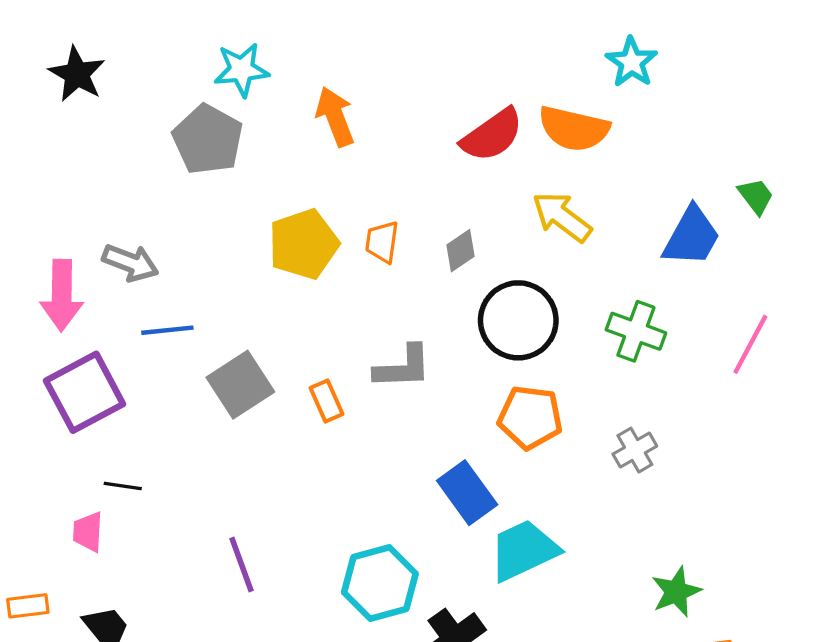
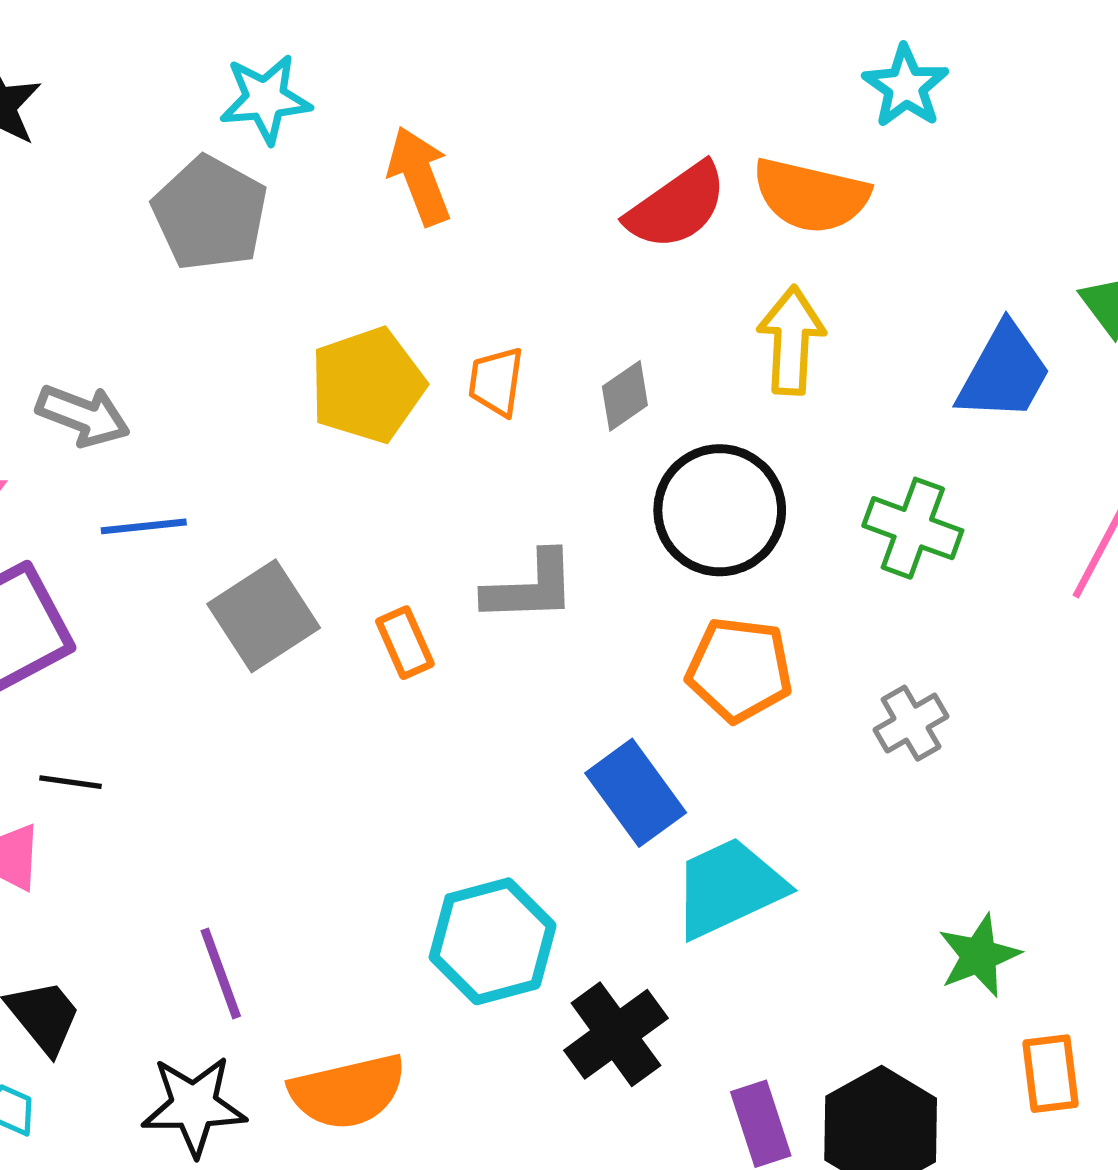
yellow arrow: (562, 217) -> (791, 340), turned 56
purple line: (241, 564) -> (221, 973), moved

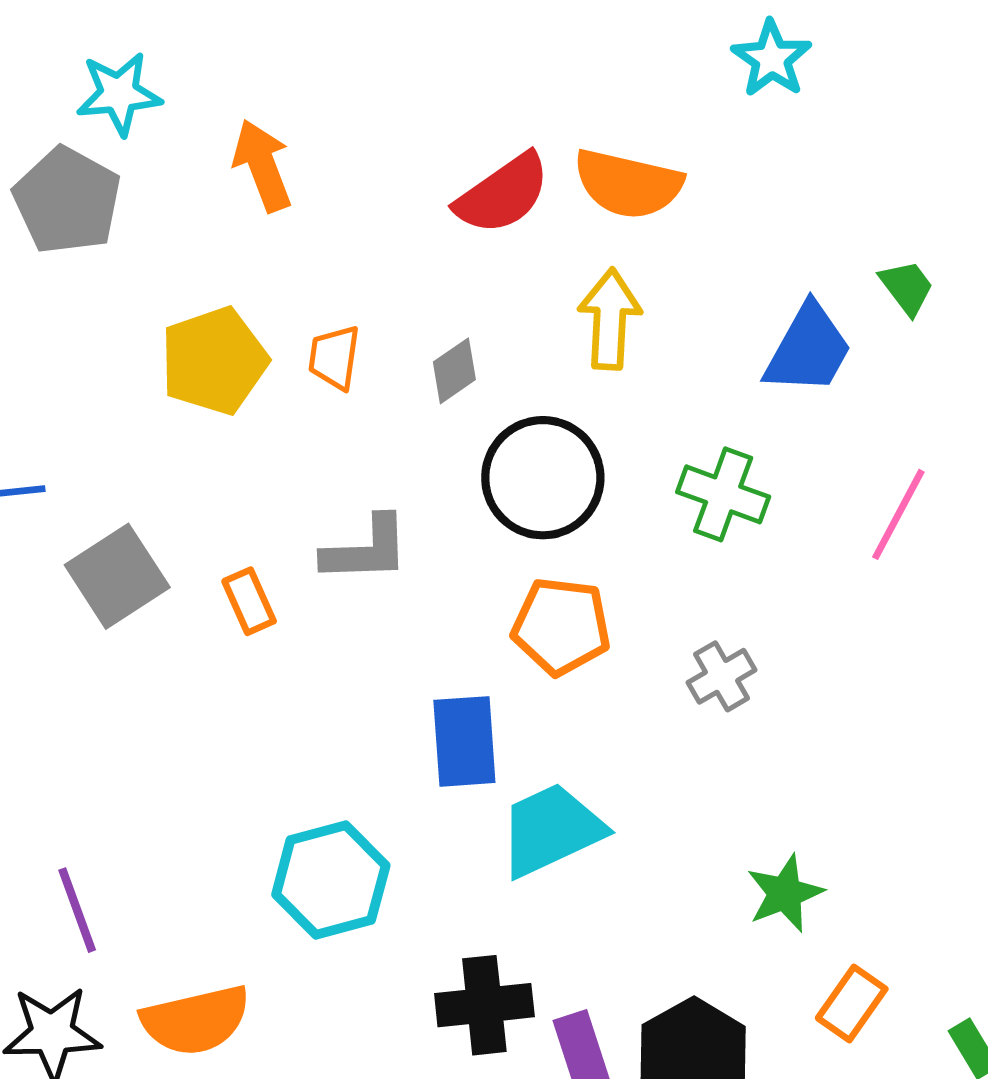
cyan star: (906, 86) -> (772, 59), moved
blue rectangle: (636, 793) -> (464, 741), turned 32
black cross: (616, 1034) -> (484, 1005), moved, turned 30
orange rectangle: (1051, 1074) -> (852, 1004), turned 42

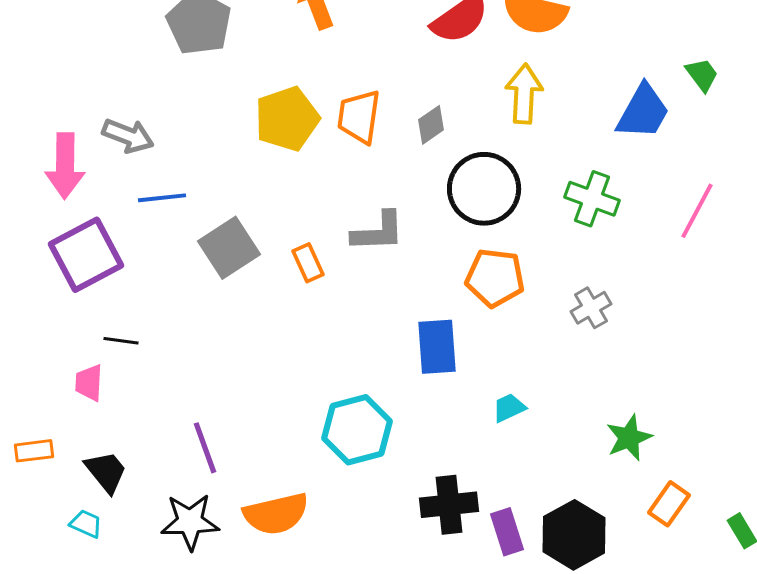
orange trapezoid: (334, 357) -> (359, 117), size x1.4
cyan trapezoid: (551, 830) -> (509, 408), moved, size x0.5

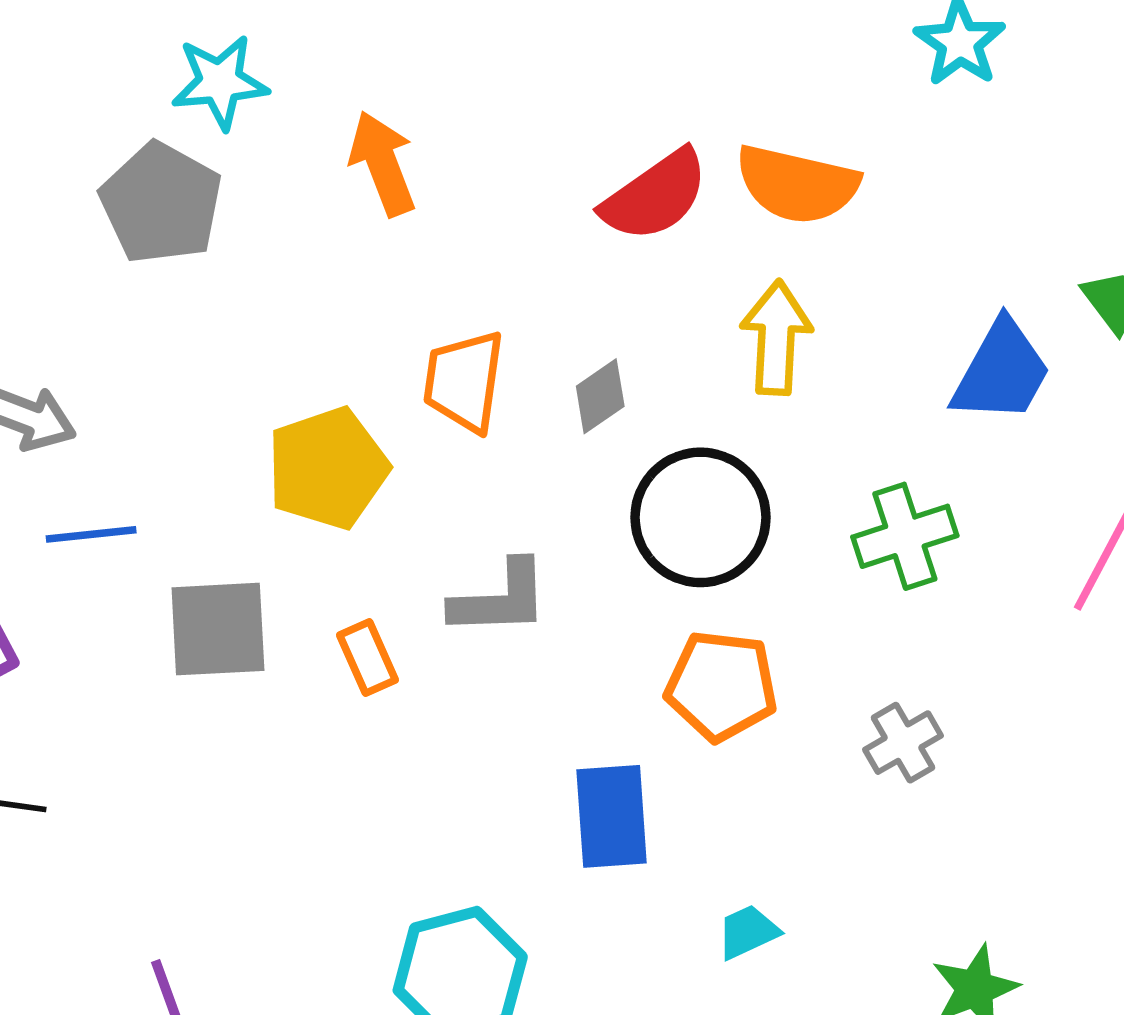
yellow pentagon: (287, 119) -> (328, 468), moved
green cross: (592, 199) -> (905, 536), turned -38
gray square: (229, 248) -> (218, 629), turned 30

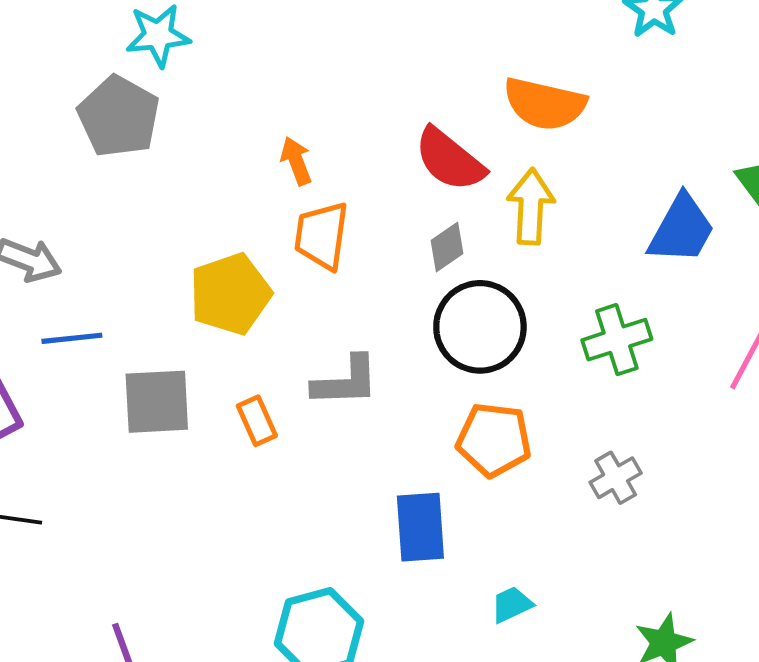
orange arrow: (383, 164) -> (296, 161), moved, size x0.7
red semicircle: (655, 196) -> (450, 160), moved, turned 74
gray diamond: (600, 396) -> (447, 247), moved

